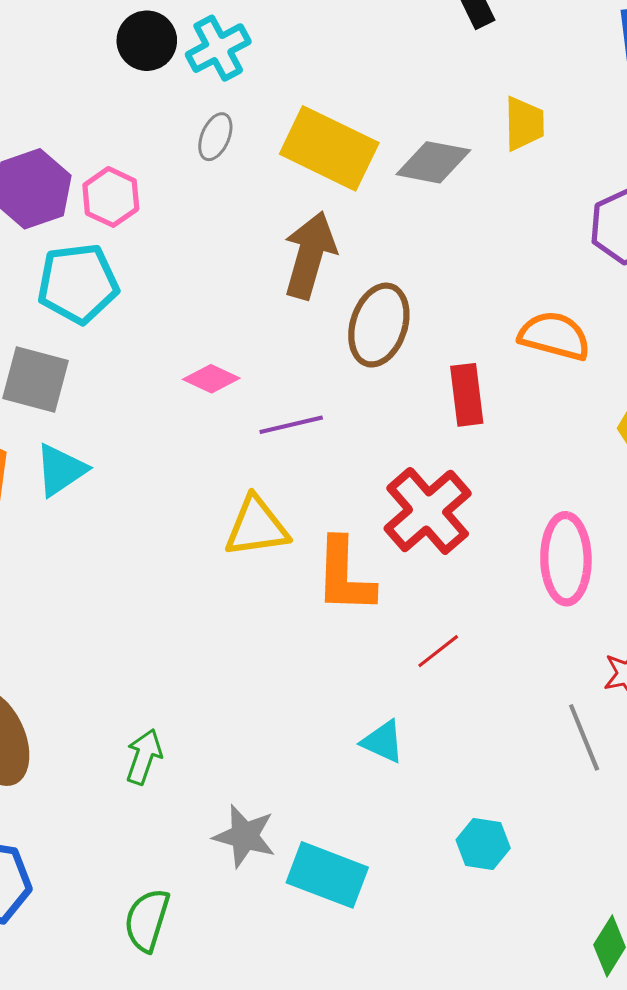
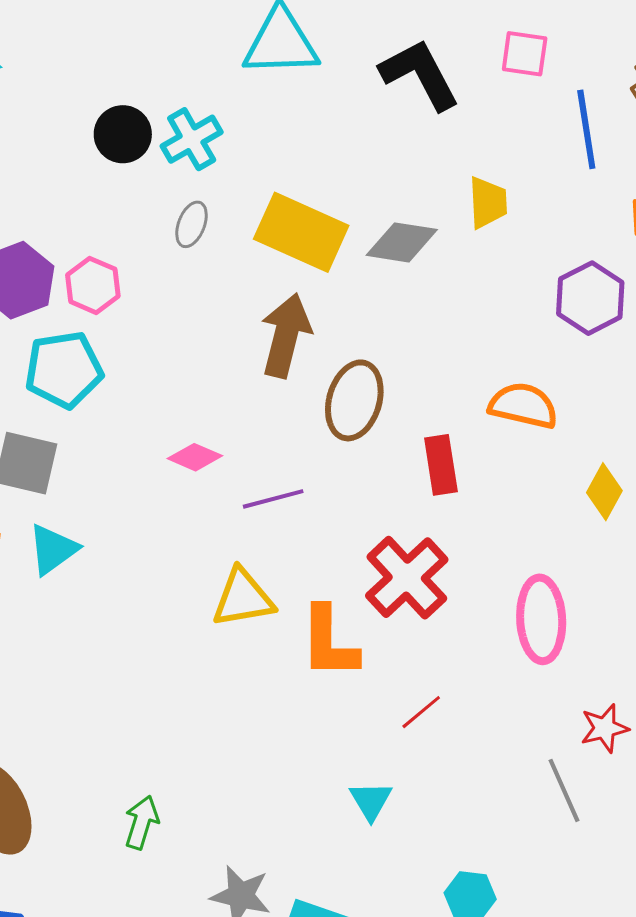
cyan triangle: (383, 742) -> (371, 801), turned 36

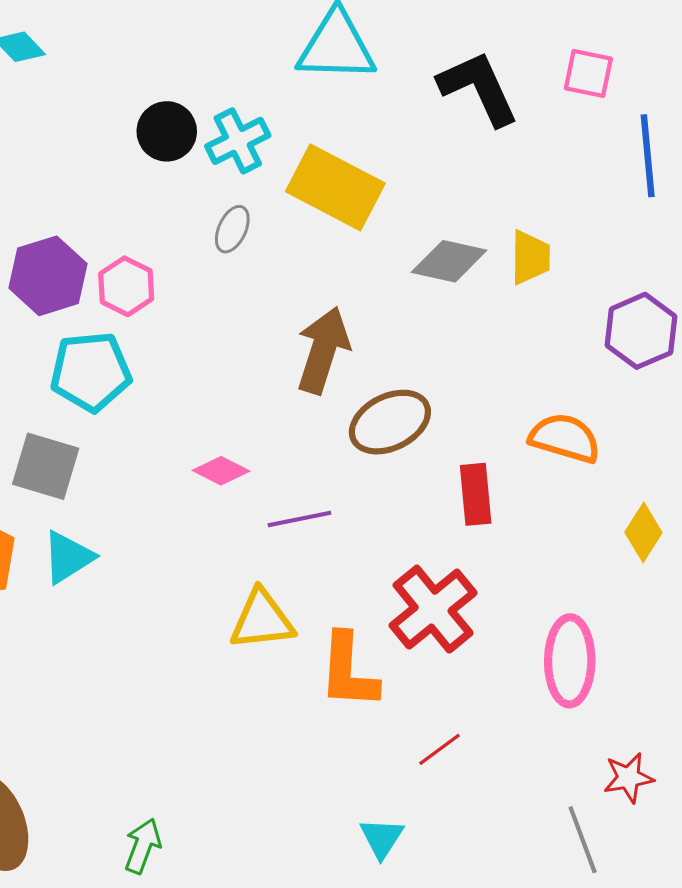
yellow trapezoid: (488, 203) -> (530, 257), moved
yellow rectangle: (301, 232) -> (335, 187), moved
brown ellipse: (354, 400) -> (390, 422), turned 44

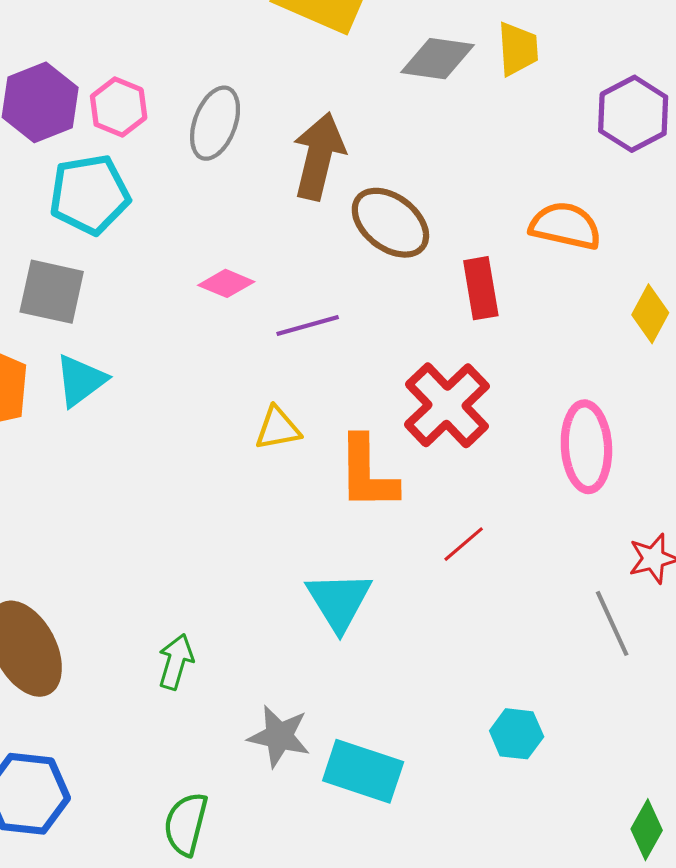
gray ellipse: (232, 229) -> (215, 123), moved, size x1.5
brown ellipse: (390, 422) -> (390, 223), turned 68
yellow triangle: (262, 620) -> (278, 428), size x0.7
cyan triangle: (382, 838) -> (339, 601), moved, size x1.5

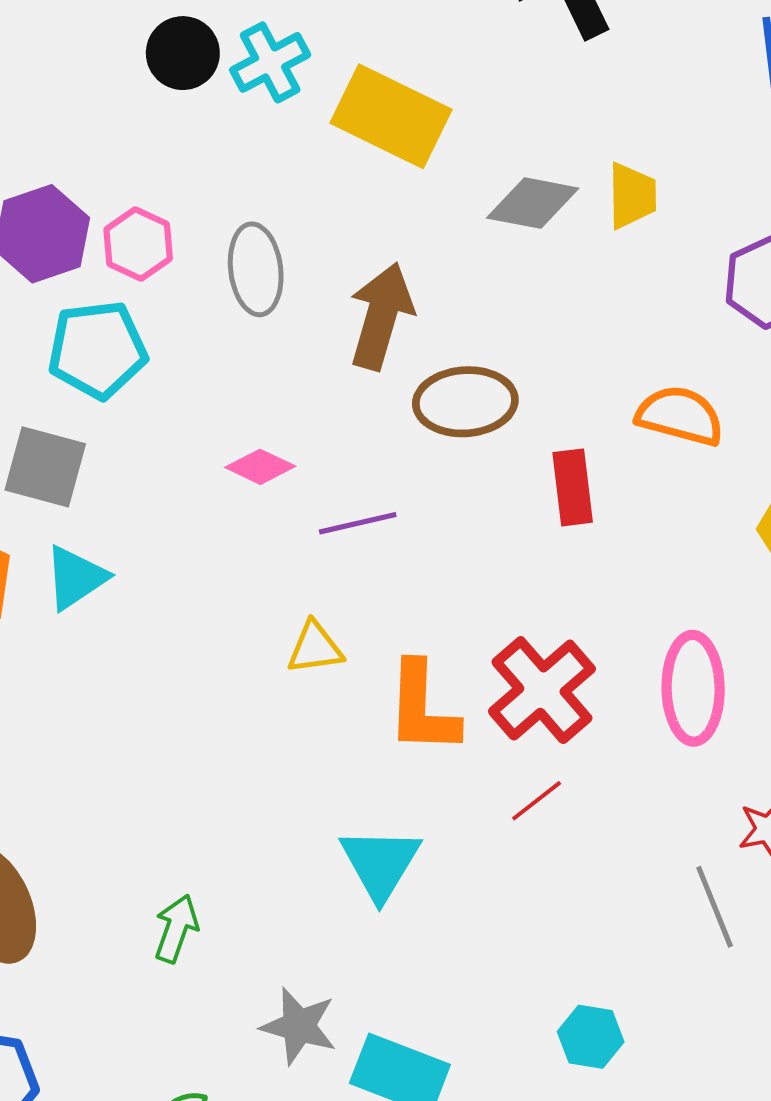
gray ellipse: (215, 123) -> (256, 269), turned -30
brown ellipse: (390, 223) -> (465, 402), turned -44
red cross: (447, 405) -> (542, 690), moved

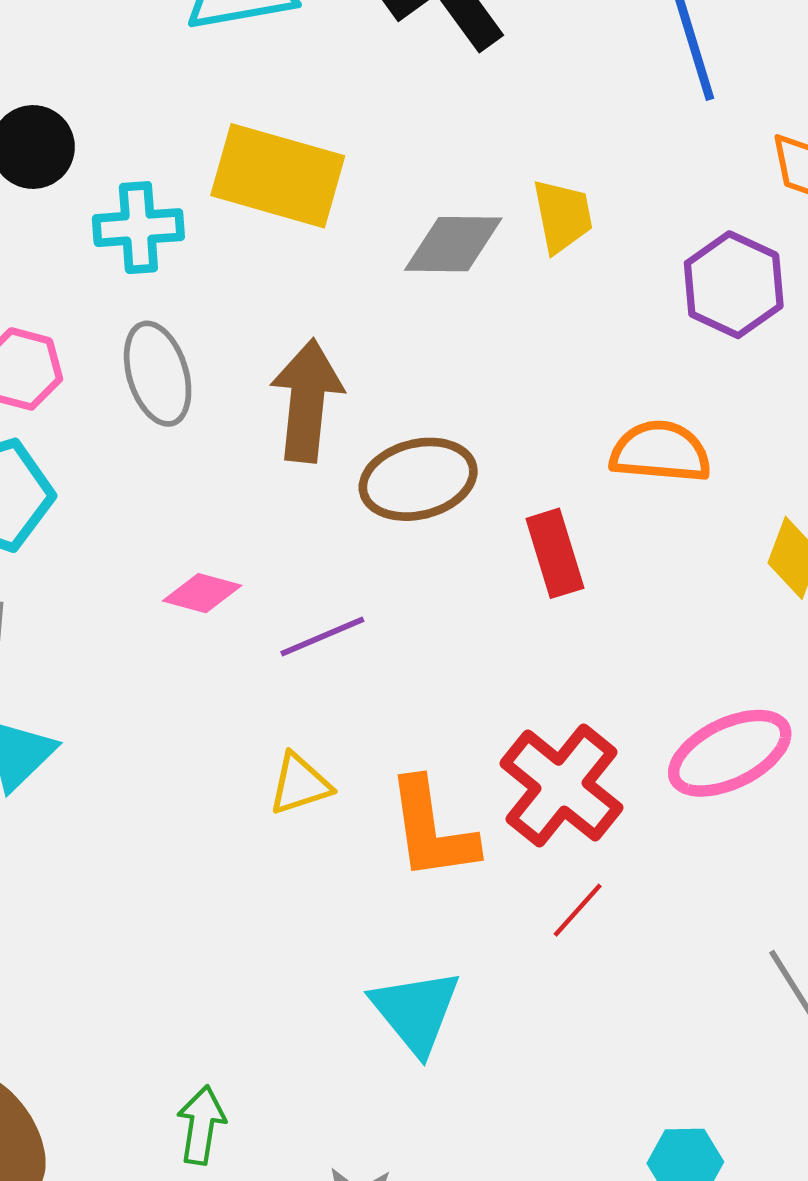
cyan cross: (270, 62) -> (138, 228), moved, turned 34
pink ellipse: (693, 688) -> (730, 753), turned 75

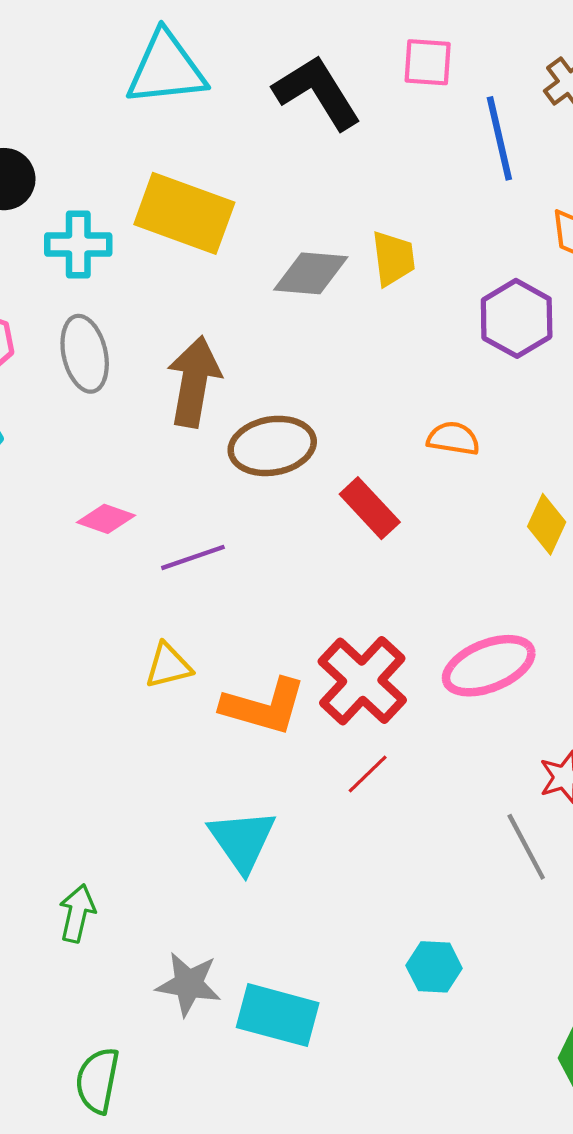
orange semicircle: (660, 452) -> (453, 438), size x0.7
red rectangle: (555, 553) -> (370, 508), turned -30
orange L-shape: (432, 830) -> (264, 706), turned -70

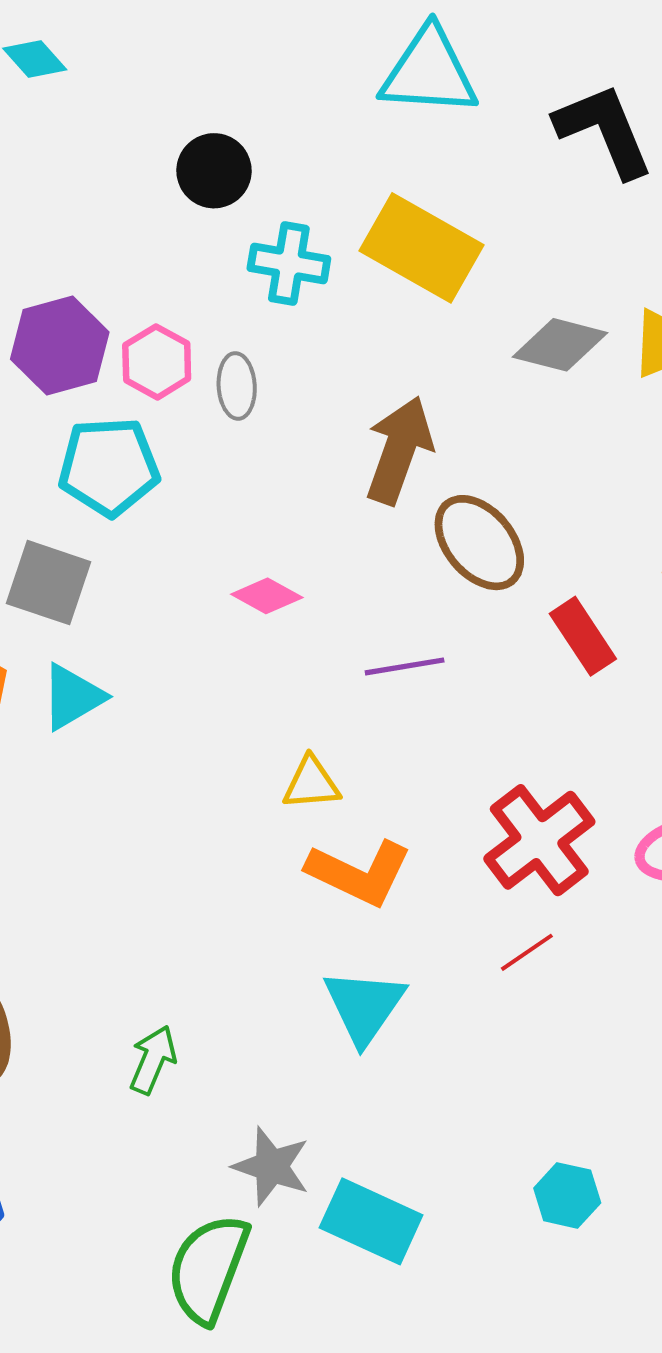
gray ellipse: (85, 354) -> (237, 386), moved, size x0.7
brown ellipse: (272, 446) -> (479, 543), turned 50
purple line: (193, 557) -> (405, 666), moved
orange L-shape: (264, 706) -> (359, 873), moved
green semicircle: (97, 1080) -> (208, 1269), moved, size x1.4

